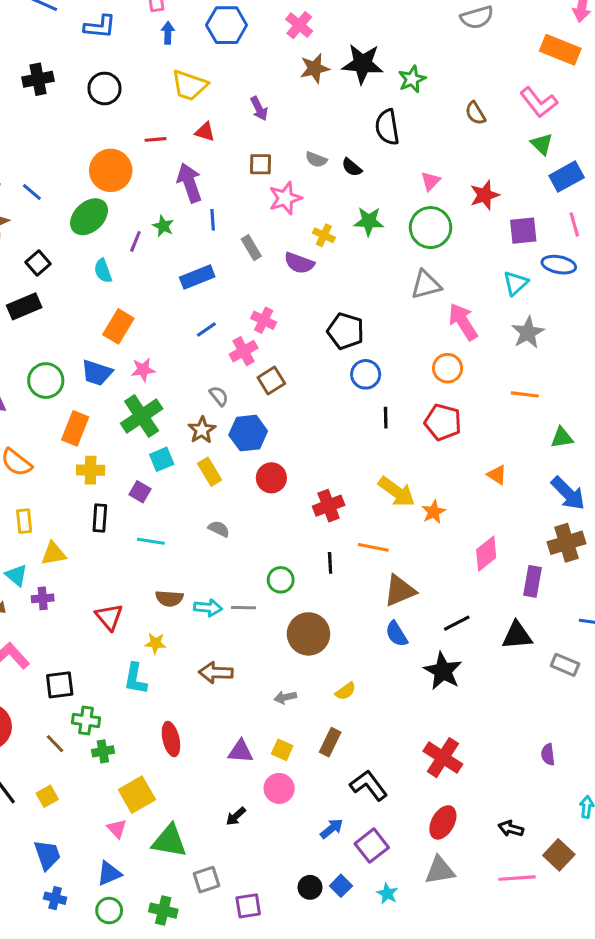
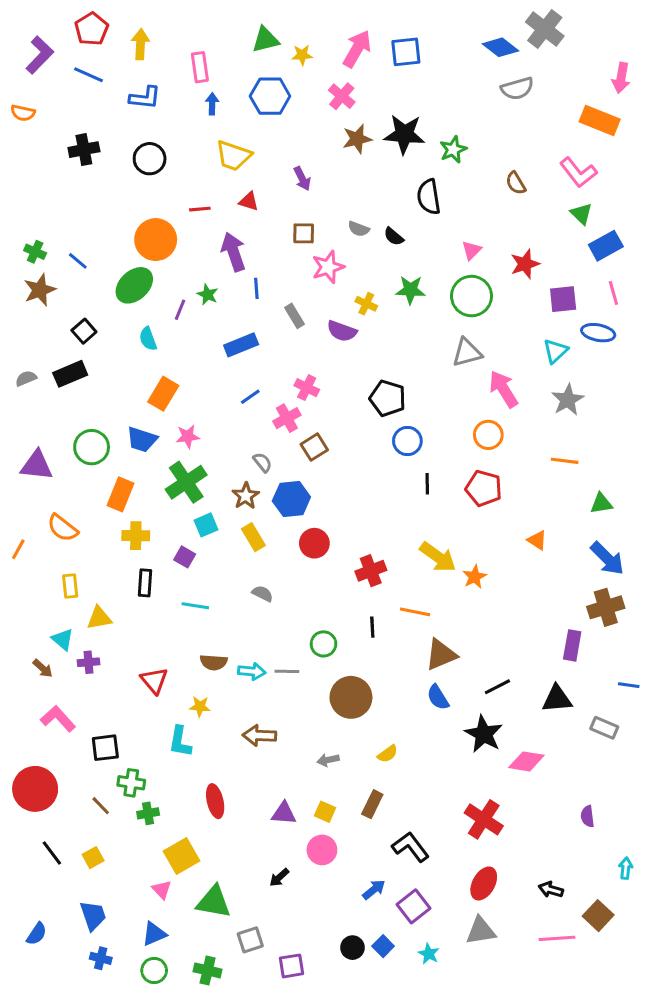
pink diamond: (486, 554) -> (526, 761), moved, turned 48

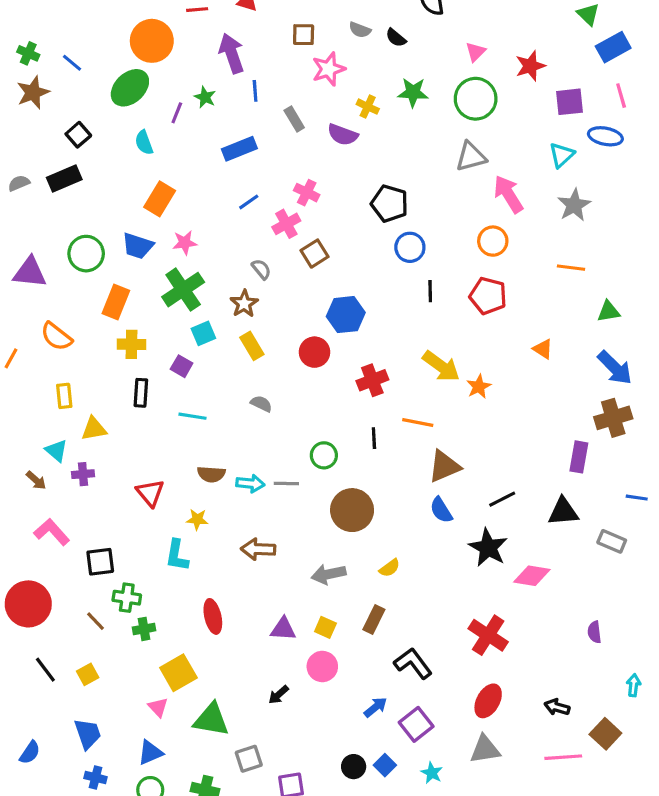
blue hexagon: (291, 499) -> (346, 315), moved
gray arrow: (328, 760) -> (329, 574), size x1.5

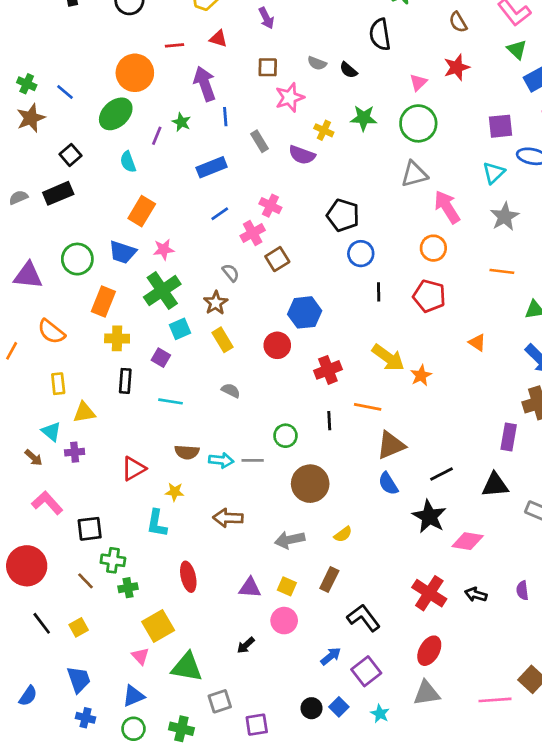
red star: (530, 66) -> (457, 67), moved
red triangle: (150, 493) -> (133, 469), turned 40
black arrow: (557, 707) -> (476, 595), moved

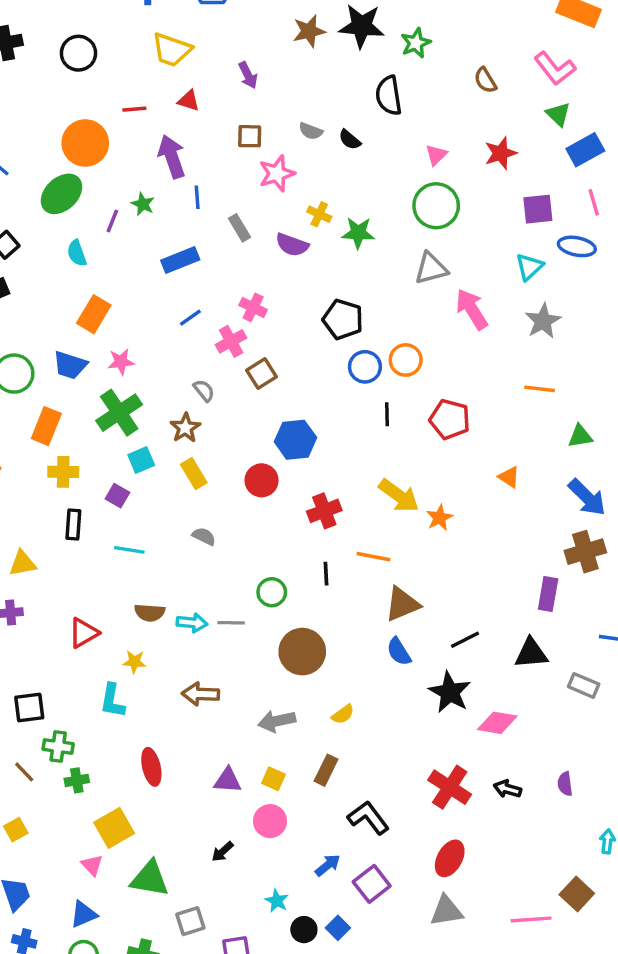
red star: (457, 67) -> (501, 153), moved
green star: (364, 118) -> (358, 233), moved
orange circle: (433, 248) -> (406, 360), moved
cyan star: (380, 714) -> (277, 901), moved

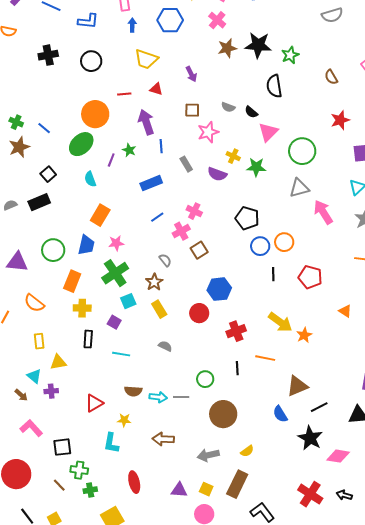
pink triangle: (436, 155) -> (268, 132), moved, size x1.5
blue trapezoid: (70, 365) -> (86, 245), turned -95
brown triangle: (402, 604) -> (297, 386), moved
brown rectangle: (326, 770) -> (237, 484), size x1.5

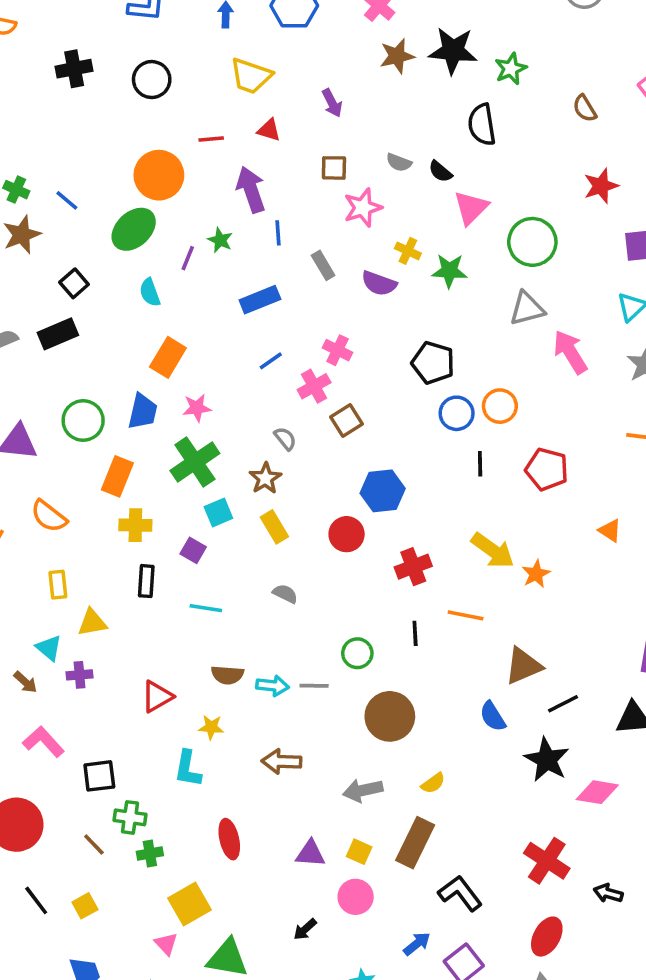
black arrow: (344, 495) -> (608, 893), moved

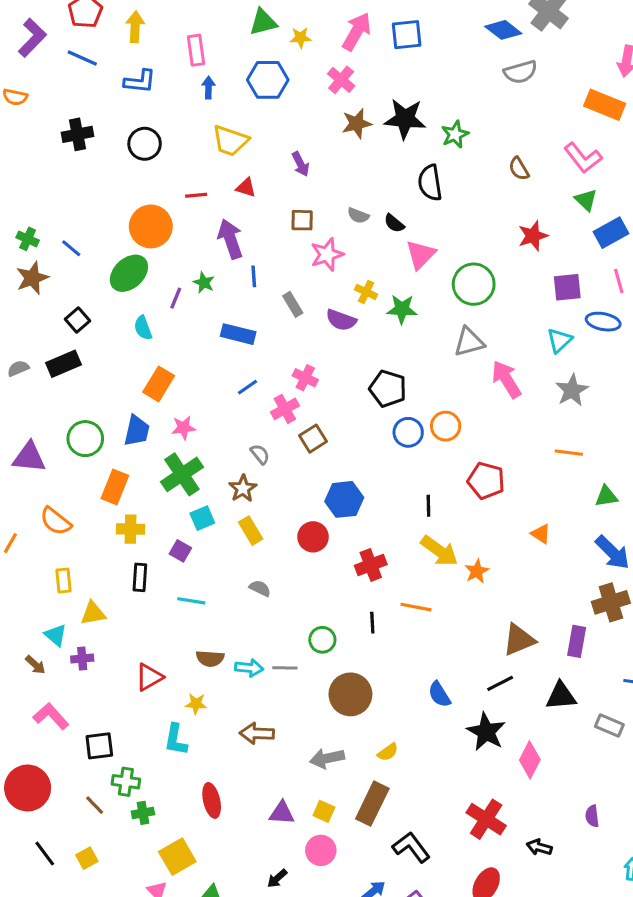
blue rectangle: (260, 300) -> (238, 334), turned 36
black line: (480, 464) -> (428, 506), moved
brown triangle: (523, 666) -> (519, 640), moved
pink diamond: (597, 792) -> (530, 760), turned -72

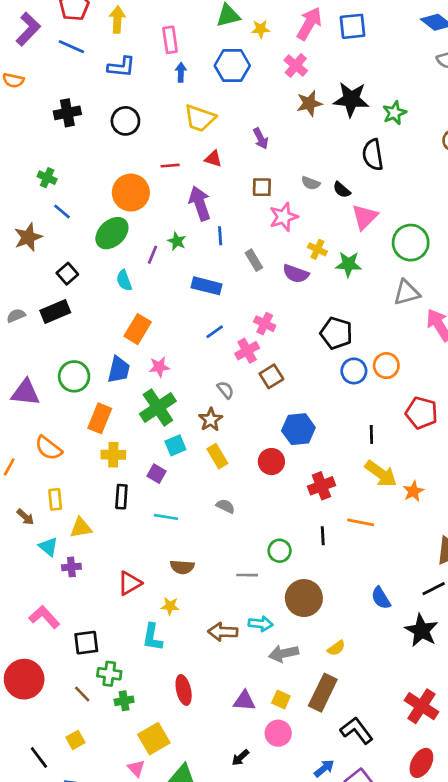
green cross: (28, 239) -> (47, 178), moved
brown arrow: (35, 665) -> (25, 517), moved
cyan arrow: (249, 668) -> (261, 624), moved
black line: (45, 853) -> (39, 758), moved

